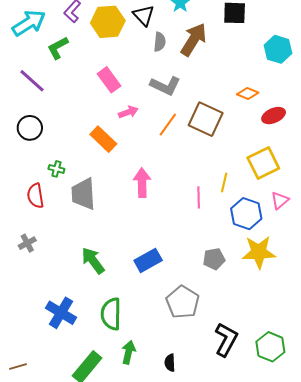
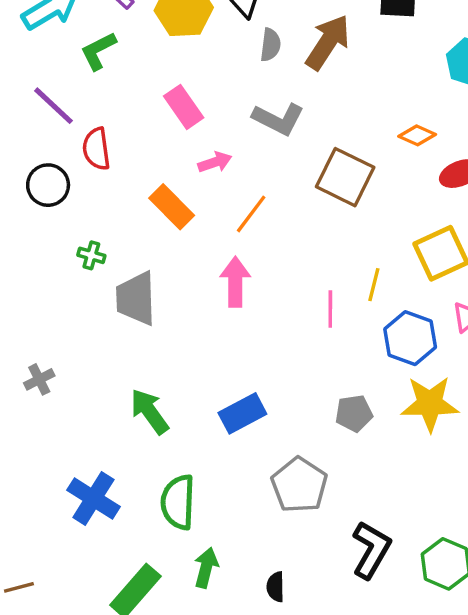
orange line: (168, 125) -> (251, 214), moved
red semicircle: (35, 196) -> (96, 149), moved

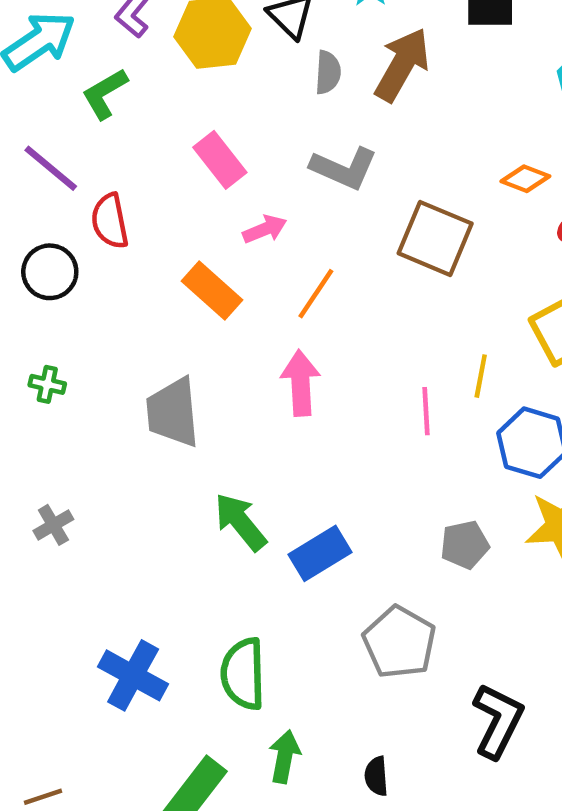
green cross: (91, 255) -> (47, 384), moved
green arrow: (150, 411) -> (240, 522), moved

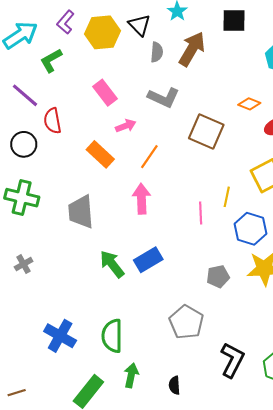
green cross: (47, 384) -> (22, 198), size x2.0
blue rectangle: (320, 553) -> (148, 260), moved

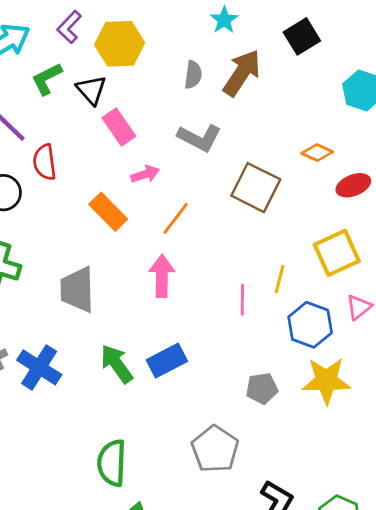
black square: (234, 20) -> (302, 36), turned -35
black triangle: (140, 25) -> (91, 90), moved
blue cross: (60, 336) -> (39, 367), moved

